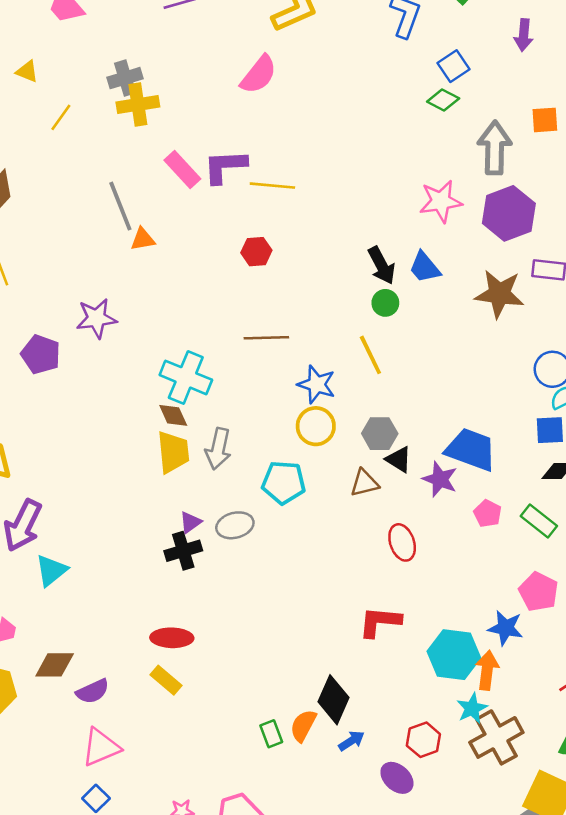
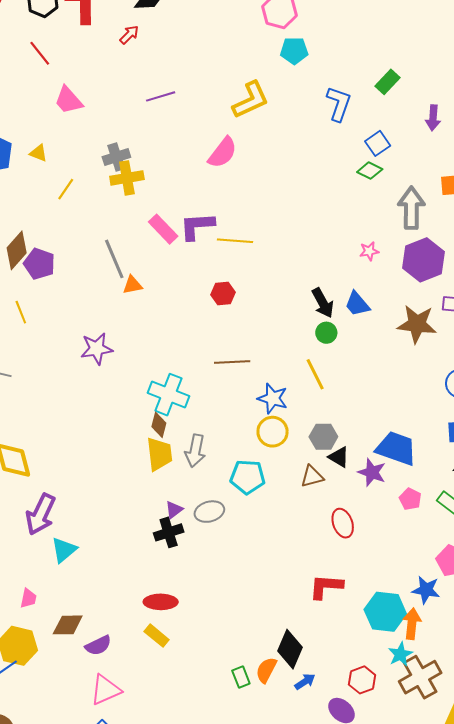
pink star: (441, 201) -> (369, 251), size x0.6
purple pentagon: (41, 354) -> (39, 264), moved
brown diamond: (173, 415) -> (159, 425), turned 40

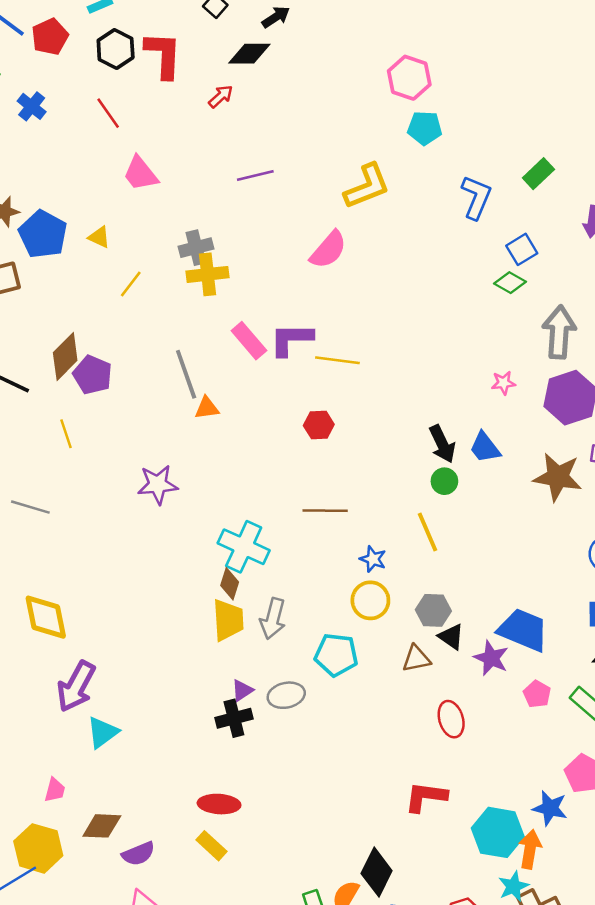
blue star: (273, 398) -> (373, 559), size x0.7

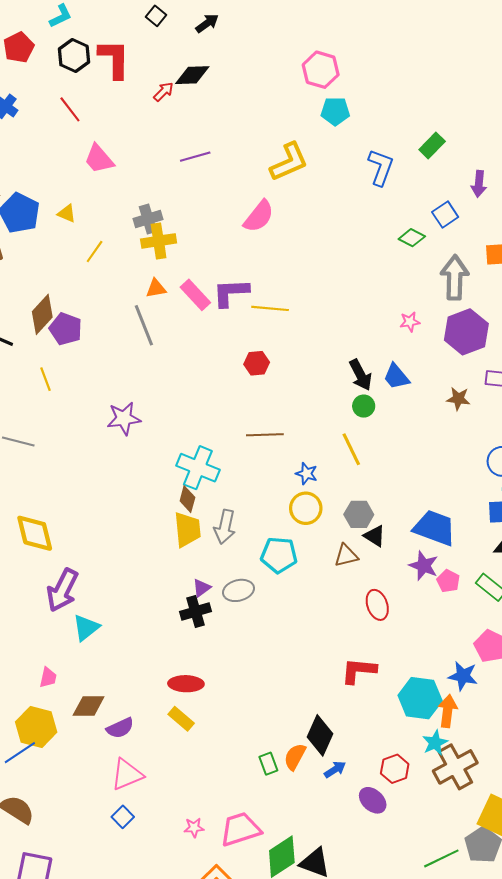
black diamond: (249, 54) -> (192, 75), moved
blue square: (522, 249) -> (445, 214), moved
orange triangle: (207, 408) -> (156, 288), moved
brown star: (558, 477) -> (458, 399), size x0.6
purple star: (491, 658) -> (424, 566), moved

